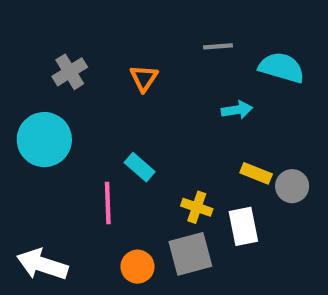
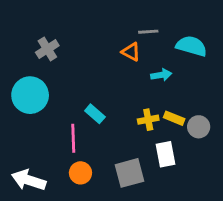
orange triangle: (144, 78) -> (131, 52), moved, turned -36
yellow cross: (197, 207) -> (148, 120), moved, turned -30
orange circle: (137, 267) -> (80, 173), moved

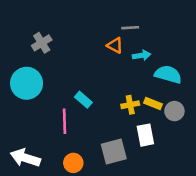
cyan semicircle: (191, 46) -> (168, 74), moved
cyan arrow: (161, 75) -> (142, 55), moved
orange circle: (80, 173) -> (73, 163), moved

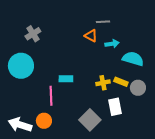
cyan rectangle: (83, 100) -> (66, 79), turned -40
gray square: (114, 152) -> (90, 120), turned -30
orange circle: (73, 163) -> (44, 121), moved

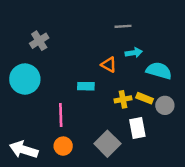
orange triangle: (91, 36) -> (109, 65), moved
cyan rectangle: (66, 79) -> (86, 86), moved
orange circle: (44, 121) -> (63, 146), moved

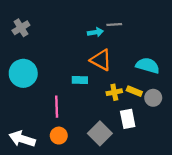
gray cross: (39, 41) -> (21, 28), moved
cyan arrow: (134, 53) -> (95, 32), moved
orange triangle: (109, 65) -> (101, 60), size x1.5

